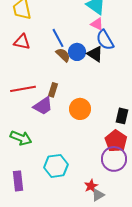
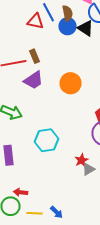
red triangle: (22, 42) -> (36, 21), moved
brown semicircle: (63, 55) -> (68, 13), moved, turned 35
brown rectangle: (53, 90) -> (34, 56), moved, turned -40

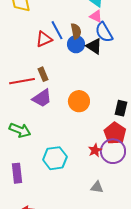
red triangle: (36, 21) -> (44, 39), turned -36
red star: (82, 160) -> (95, 150), moved
gray triangle: (88, 169) -> (97, 187), turned 40

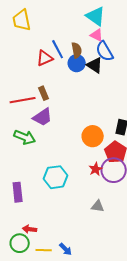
orange circle: (79, 101) -> (93, 136), moved
green arrow: (20, 130) -> (25, 137), moved

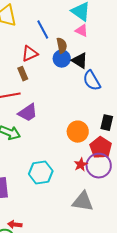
blue line: (58, 49) -> (43, 30), moved
blue semicircle: (105, 51) -> (92, 81), moved
brown rectangle: (44, 93) -> (23, 74), moved
gray triangle: (98, 206) -> (83, 202), size x1.6

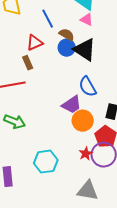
brown semicircle: (62, 46) -> (67, 35), turned -49
black triangle: (80, 61) -> (85, 50), size x1.4
blue semicircle: (92, 81) -> (88, 87), moved
purple trapezoid: (28, 113) -> (72, 105), moved

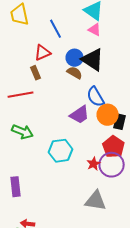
brown semicircle: (67, 35) -> (75, 73), moved
orange circle: (83, 121) -> (108, 115), moved
cyan hexagon: (46, 162) -> (61, 151), moved

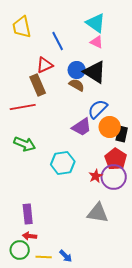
brown rectangle: (36, 73) -> (38, 85), size x1.5
blue semicircle: (96, 97) -> (98, 109), turned 75
purple rectangle: (16, 187) -> (28, 214), moved

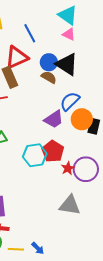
red triangle: (45, 65) -> (17, 57), size x1.4
red pentagon: (116, 159) -> (53, 151), moved

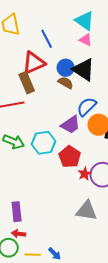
cyan hexagon: (35, 155) -> (44, 143), moved

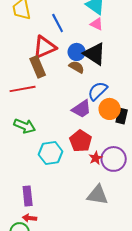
cyan hexagon: (44, 143) -> (51, 153), moved

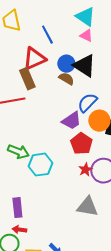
green arrow: (25, 126) -> (18, 152), moved
red pentagon: (81, 141) -> (81, 144), moved

